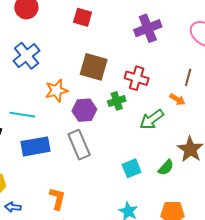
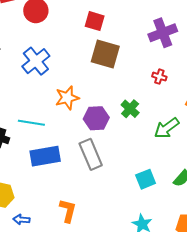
brown square: (94, 67) -> (105, 54), moved
red cross: (137, 78) -> (159, 77), moved, size x0.6
green cross: (117, 101) -> (130, 109), turned -30

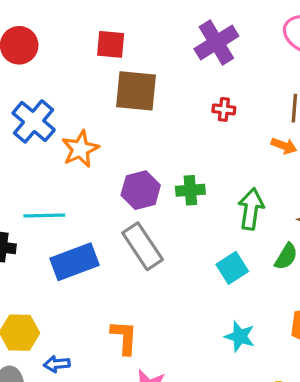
orange star: (67, 98) -> (80, 149), moved
green cross: (130, 109) -> (190, 190), moved, turned -36
green arrow: (167, 128) -> (251, 209), moved, turned 145

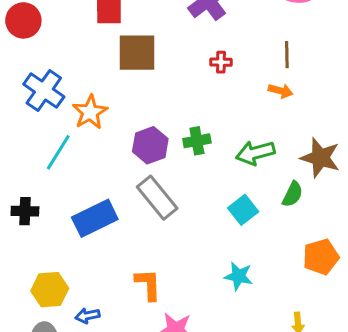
green arrow: (251, 209) -> (255, 153), turned -108
cyan line: (44, 215) -> (58, 152), moved, turned -51
cyan star: (240, 336) -> (238, 276), moved

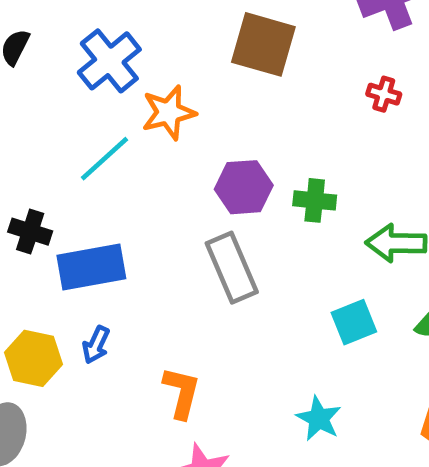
blue rectangle: (95, 218) -> (91, 267), moved
blue arrow: (87, 316) -> (96, 345), moved, turned -70

